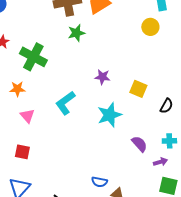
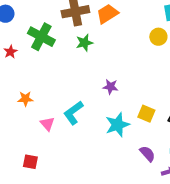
green cross: (33, 57) -> (41, 37), moved
yellow square: (138, 89) -> (146, 114), moved
pink triangle: (27, 116) -> (47, 124), moved

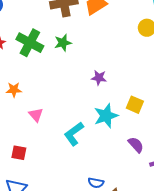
green cross: (41, 37) -> (30, 43), moved
green star: (84, 43) -> (63, 43), moved
cyan L-shape: (73, 113) -> (74, 134), moved

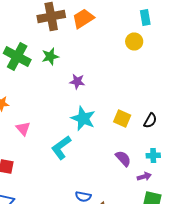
purple star: (99, 78) -> (77, 82), moved
cyan star: (106, 116) -> (83, 118), moved, turned -30

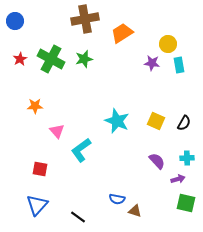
orange trapezoid: (83, 18) -> (122, 33), moved
cyan rectangle: (145, 18) -> (179, 65), moved
purple star: (77, 82) -> (152, 63), moved
cyan L-shape: (61, 148) -> (81, 150), moved

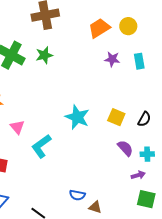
orange trapezoid: (122, 33) -> (99, 28), moved
yellow circle: (168, 44) -> (128, 26), moved
purple semicircle: (157, 161) -> (125, 148), moved

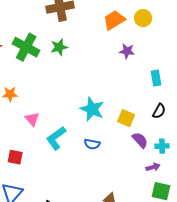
cyan rectangle: (139, 61) -> (156, 78), moved
yellow square: (116, 117) -> (126, 118), moved
blue semicircle: (77, 195) -> (92, 144), moved

